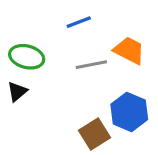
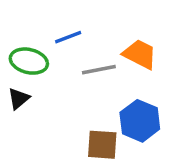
blue line: (79, 22) -> (68, 37), moved
brown square: (94, 134) -> (102, 145), turned 36

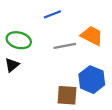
blue line: (68, 37) -> (52, 14), moved

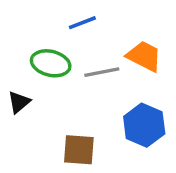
green ellipse: (19, 40) -> (51, 63), moved
brown square: (67, 95) -> (79, 150), moved

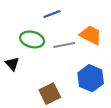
black triangle: (19, 102) -> (12, 64), turned -32
brown square: (79, 150) -> (50, 94), turned -30

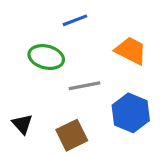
gray line: (64, 45) -> (84, 86), moved
black triangle: (12, 64) -> (22, 124), moved

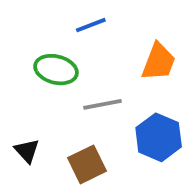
orange trapezoid: (131, 51) -> (159, 62), turned 84

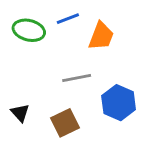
orange trapezoid: (159, 62) -> (101, 36), moved
green ellipse: (56, 70) -> (29, 30), moved

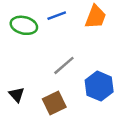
orange trapezoid: (101, 36) -> (95, 17), moved
gray line: (77, 78) -> (64, 65), turned -30

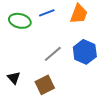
blue hexagon: (99, 86) -> (85, 52), moved

